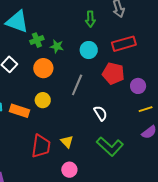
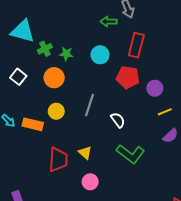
green arrow: (90, 19) -> (108, 22), moved, turned 98
red rectangle: (124, 44) -> (136, 45), turned -55
gray line: (77, 85) -> (90, 105), moved

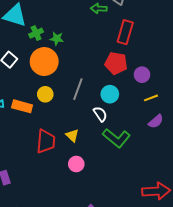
cyan circle: (100, 55) -> (110, 94), moved
orange circle: (54, 78) -> (44, 62), size x1.4
white semicircle: (118, 120) -> (100, 114), moved

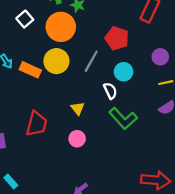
red pentagon: (116, 63) -> (117, 38), moved
yellow circle: (45, 94) -> (56, 61), size x1.5
red trapezoid: (46, 141) -> (37, 124), moved

